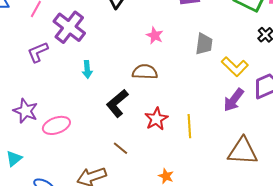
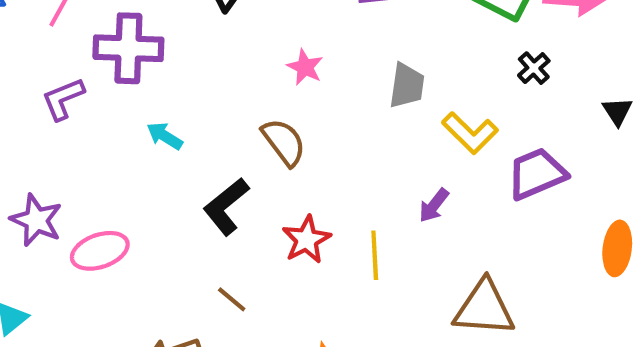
purple cross: (69, 27) -> (128, 48), turned -36
cyan arrow: (87, 70) -> (165, 136), turned 126
brown semicircle: (145, 72) -> (284, 142), turned 50
purple arrow: (234, 100) -> (434, 205), moved, size x0.7

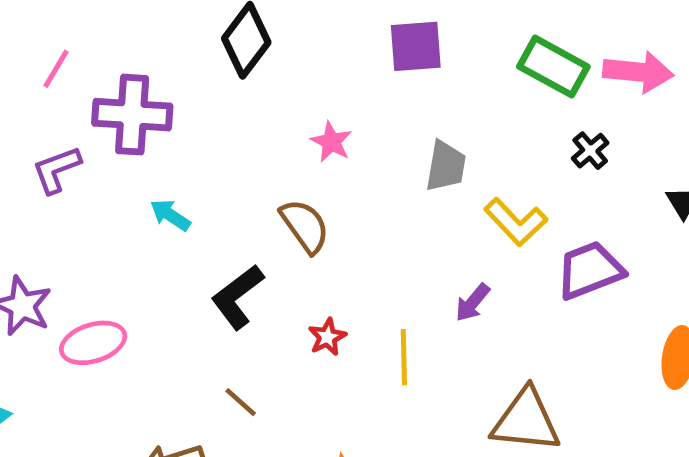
red star: (307, 240) -> (327, 337), size x0.7

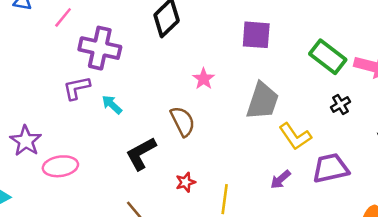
gray trapezoid: (446, 166) -> (262, 101), size x1.4
purple L-shape: (57, 170) -> (77, 88), moved
purple arrow: (473, 303) -> (280, 179), moved

